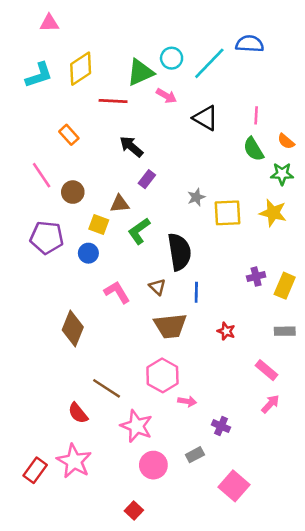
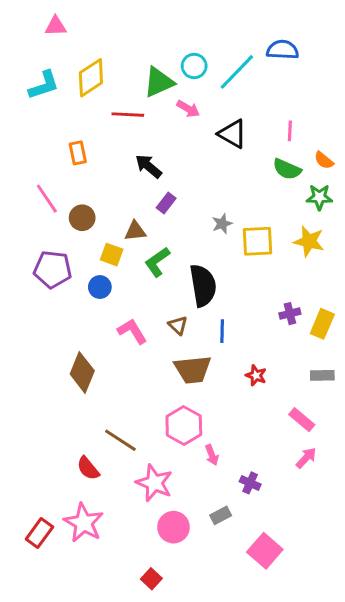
orange rectangle: (69, 135) -> (78, 153), turned 30
green semicircle: (253, 149) -> (287, 169), turned -35
pink arrow: (187, 401) -> (212, 455), turned 60

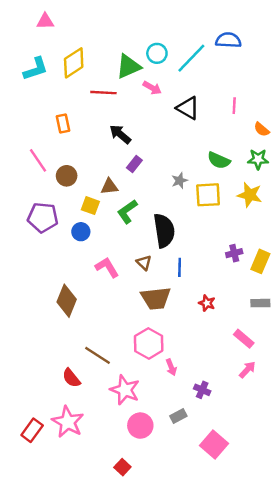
green semicircle: (287, 169) -> (219, 160), moved

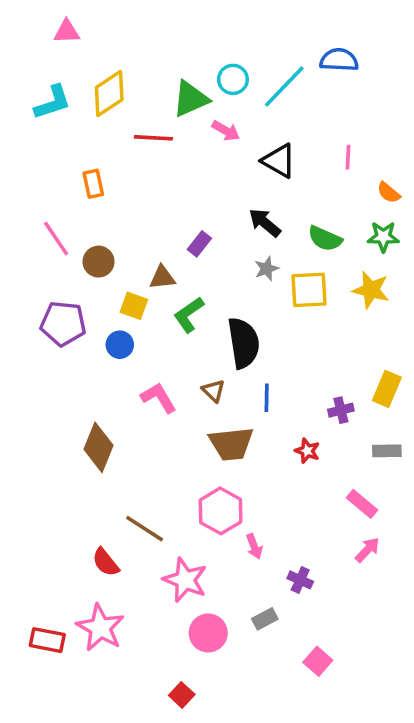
black arrow: (120, 134) -> (265, 223), moved
purple cross: (234, 253) -> (341, 410), moved
red rectangle: (32, 430) -> (47, 640), turned 65
pink square: (214, 445) -> (318, 661), size x0.7

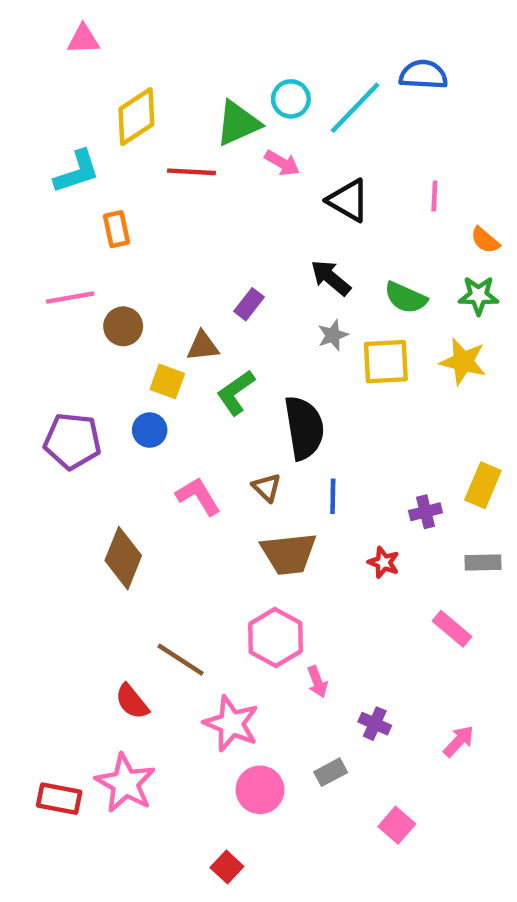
cyan L-shape: (53, 102) -> (77, 172), moved
pink line: (56, 239) -> (70, 298), turned -66
purple pentagon: (63, 323) -> (72, 441), moved
pink arrow: (367, 550) -> (459, 741), moved

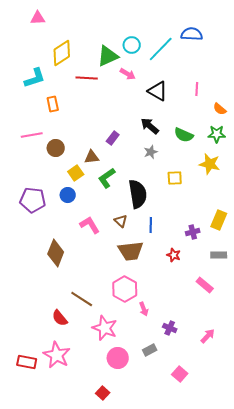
yellow square: (386, 362) -> (175, 178), moved, size x0.7
yellow square: (167, 381) -> (76, 173), turned 35

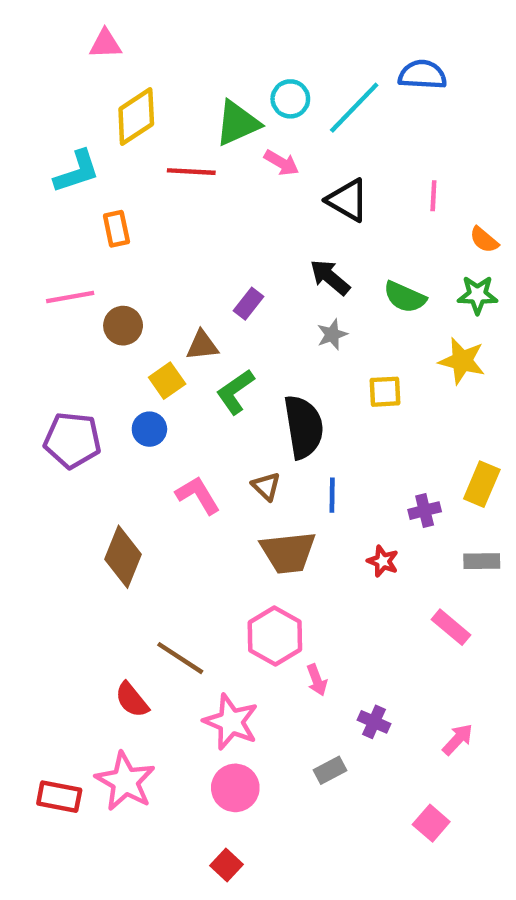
pink triangle: (38, 18) -> (105, 44), moved
pink circle: (118, 358) -> (235, 788), moved
pink square: (180, 374) -> (431, 823), moved

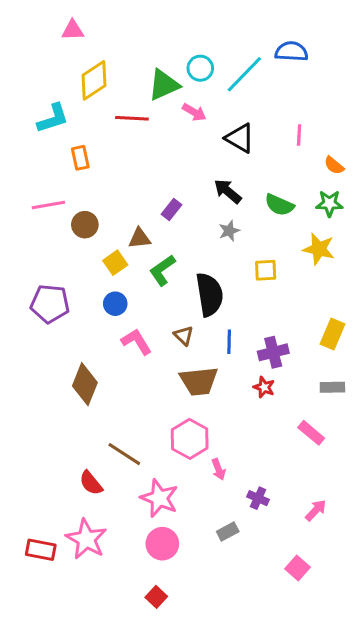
blue circle: (149, 429) -> (115, 304), moved
purple cross: (425, 511) -> (273, 352), moved, size x1.4

